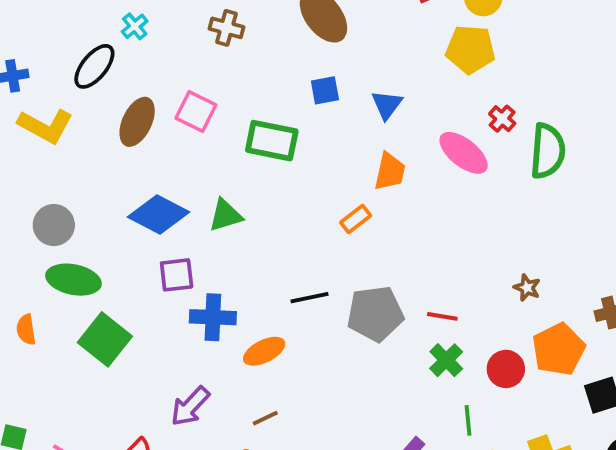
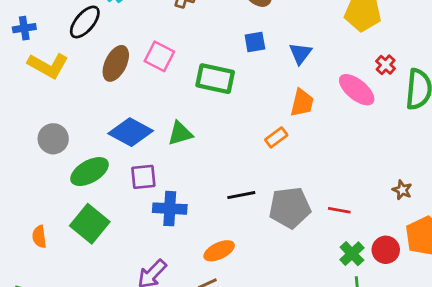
green ellipse: (73, 280) -> (90, 172), moved, turned -42
orange semicircle: (26, 330) -> (39, 237), moved
orange ellipse: (264, 351) -> (219, 251), moved
green cross: (446, 360) -> (352, 254), moved

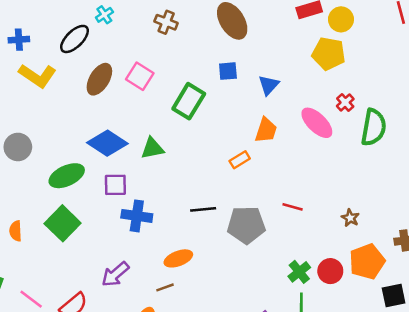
green rectangle: (215, 79) -> (189, 101), turned -76
gray circle: (53, 139) -> (18, 147), moved
red line: (339, 210) -> (293, 207), moved

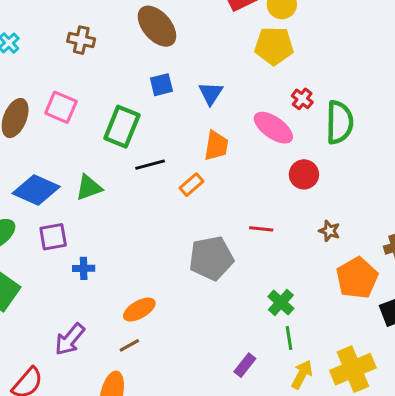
black line: (203, 209) -> (150, 165), moved
blue cross: (137, 216) -> (84, 268), size x0.6
red circle: (330, 271) -> (304, 174), moved

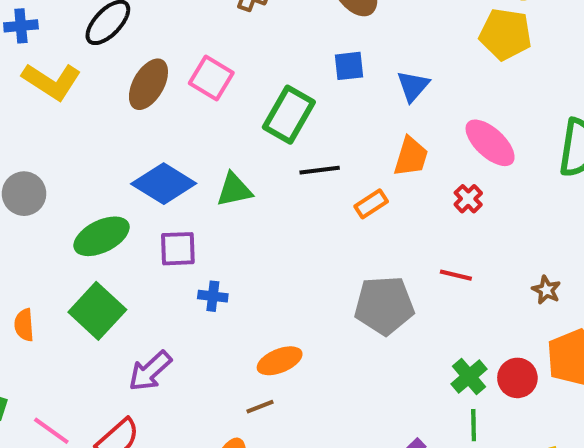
red cross: (302, 99) -> (468, 199), moved
red circle: (304, 174) -> (517, 378), moved
purple arrow: (70, 339) -> (150, 371), moved

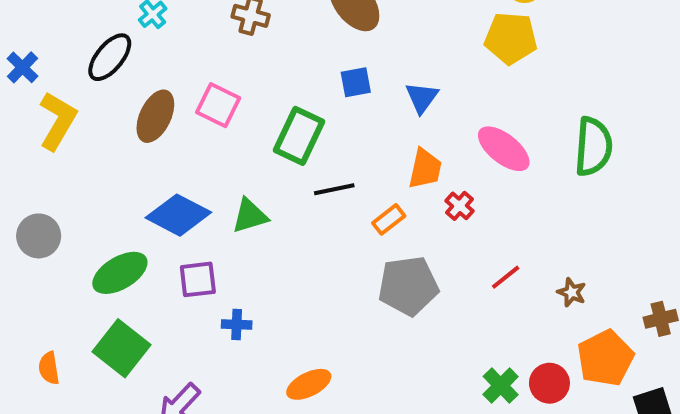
blue cross: (21, 26) -> (23, 67), turned -36
yellow L-shape: (52, 81) -> (58, 121), turned -88
red cross: (468, 199) -> (459, 206), moved
red line: (456, 275) -> (506, 277), moved, turned -48
gray pentagon: (384, 305) -> (408, 286), moved

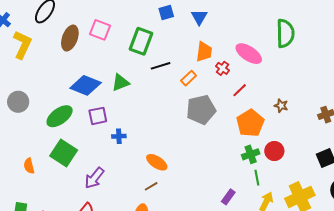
pink ellipse: (504, 149) -> (249, 54), moved
red line: (506, 277) -> (240, 90), moved
orange pentagon: (605, 358) -> (250, 123), moved
orange ellipse: (309, 384) -> (157, 162), turned 65
green cross: (501, 386) -> (251, 154), turned 30

